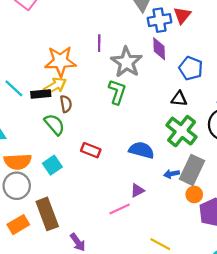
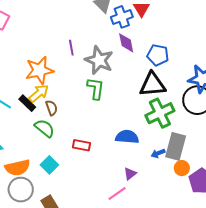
black rectangle: (41, 94) -> (27, 103), turned 60
black triangle: (179, 99) -> (152, 84), size x1.8
green cross: (182, 131) -> (160, 113), turned 36

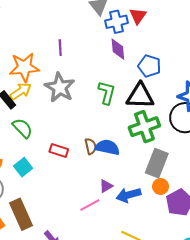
gray star: (99, 60) -> (60, 87), moved
green L-shape: (96, 88) -> (107, 93), moved
brown semicircle: (51, 108) -> (91, 146), moved
blue arrow: (158, 153) -> (128, 195), moved, size x1.6

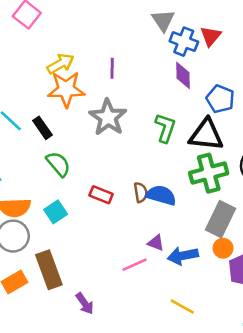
blue cross: (117, 22) -> (184, 42), turned 30
yellow arrow: (21, 91) -> (60, 64), moved
purple triangle: (106, 186) -> (156, 243), turned 48

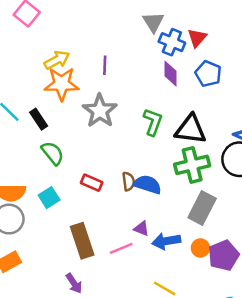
blue pentagon: (220, 99) -> (208, 74), moved
orange circle: (223, 248) -> (200, 248), moved
brown rectangle: (49, 270) -> (82, 241), moved

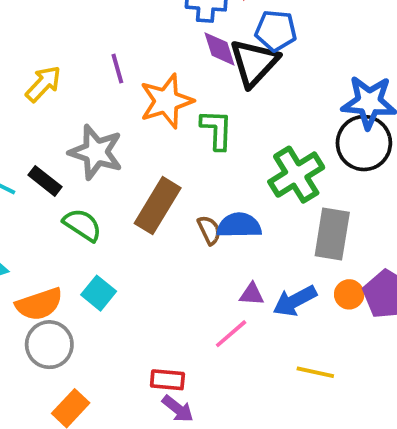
orange star: (62, 84) -> (166, 101), moved
gray star: (100, 111) -> (96, 152), moved
black triangle: (191, 129) -> (254, 63), moved, turned -36
red rectangle: (92, 183) -> (167, 380), moved
brown rectangle: (82, 241) -> (158, 206), moved, turned 68

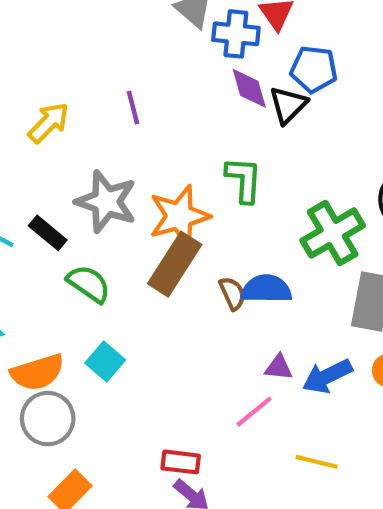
black triangle: (254, 63) -> (288, 105), size x0.7
orange star: (166, 101) -> (179, 216), moved
yellow line: (315, 372) -> (317, 462), moved

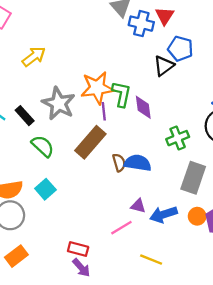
purple diamond: (249, 88) -> (143, 107), moved
purple line: (133, 108) -> (104, 111), moved
green L-shape: (244, 180) -> (121, 94), moved
orange star: (179, 216) -> (97, 88), moved
green cross: (333, 233) -> (178, 138), size x0.7

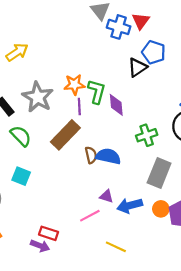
orange star: (97, 88) -> (74, 85), size x0.7
cyan square: (45, 189) -> (21, 176), turned -30
purple arrow: (81, 268) -> (40, 246), moved, turned -30

